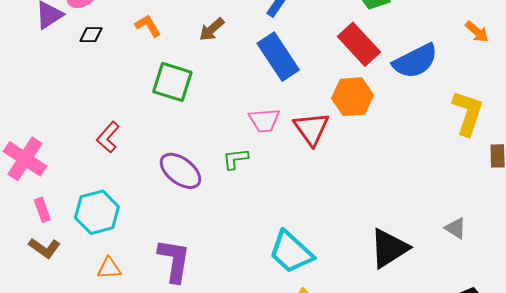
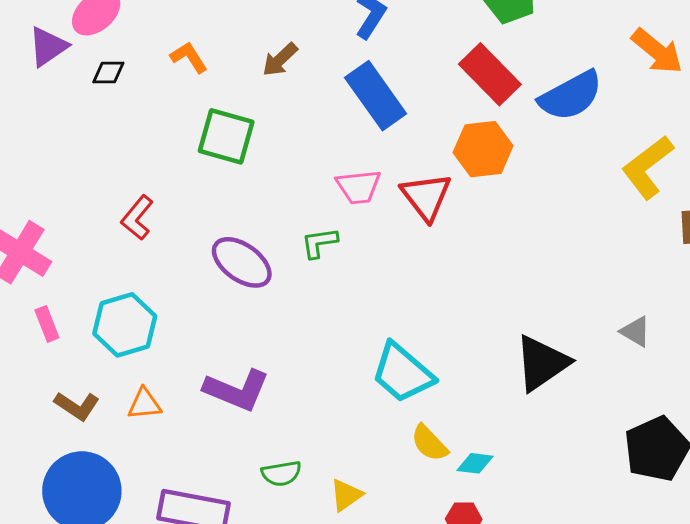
orange arrow: (477, 32) -> (657, 51), size x1.5
yellow L-shape: (468, 113) -> (648, 167), turned -144
brown L-shape: (44, 248) -> (77, 406), moved
purple L-shape: (174, 260) -> (237, 390), turned 105

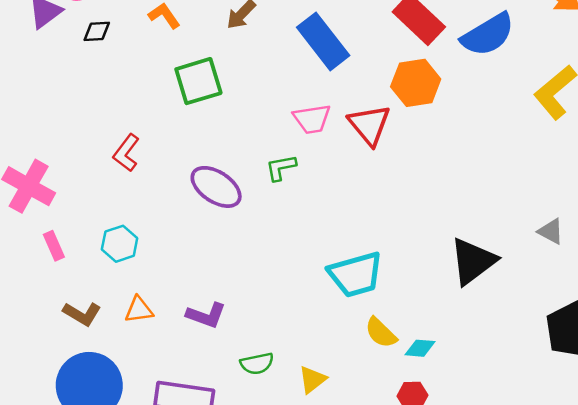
green square: (226, 136) -> (198, 81), turned -30
cyan hexagon: (125, 325) -> (120, 244), size x0.7
cyan trapezoid: (402, 373) -> (356, 274), turned -54
purple L-shape: (237, 390) -> (206, 315), moved, size x0.7

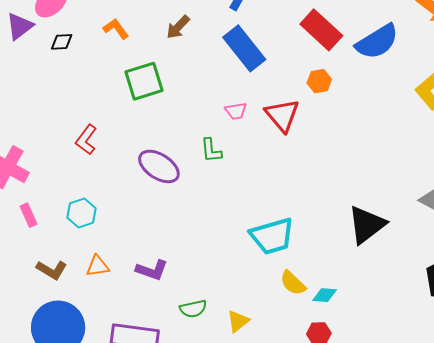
orange hexagon: (416, 83) -> (319, 81), size x0.6
pink trapezoid: (312, 119) -> (236, 111), size x0.7
green L-shape: (281, 168) -> (211, 150), turned -84

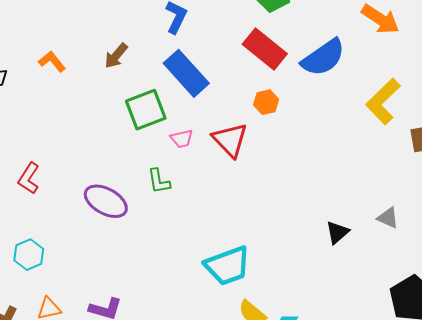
green square: (144, 81) -> (146, 110), moved
black triangle: (367, 225) -> (337, 232), moved, size x0.6

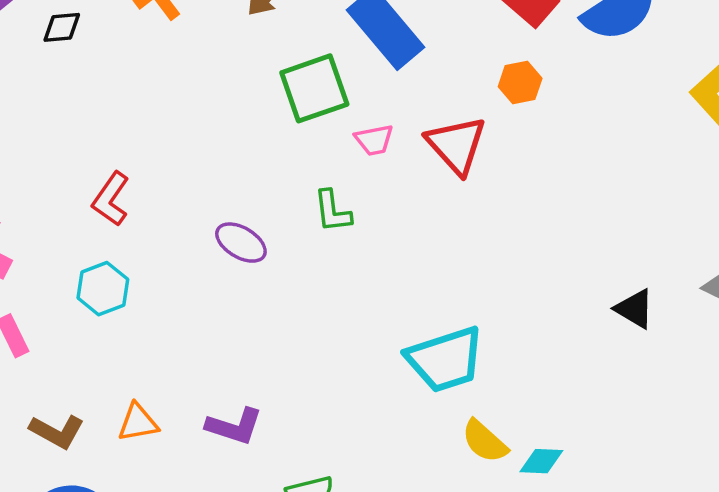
purple ellipse: (106, 201) -> (241, 243), size x0.7
black triangle: (337, 232) -> (635, 309), turned -50
cyan hexagon: (29, 255) -> (103, 289), moved

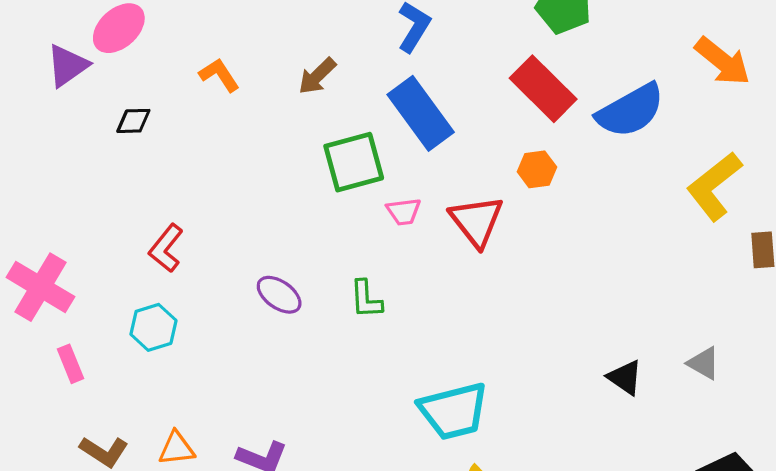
black diamond: (62, 27) -> (133, 121), moved
green L-shape: (332, 211) -> (366, 299), moved

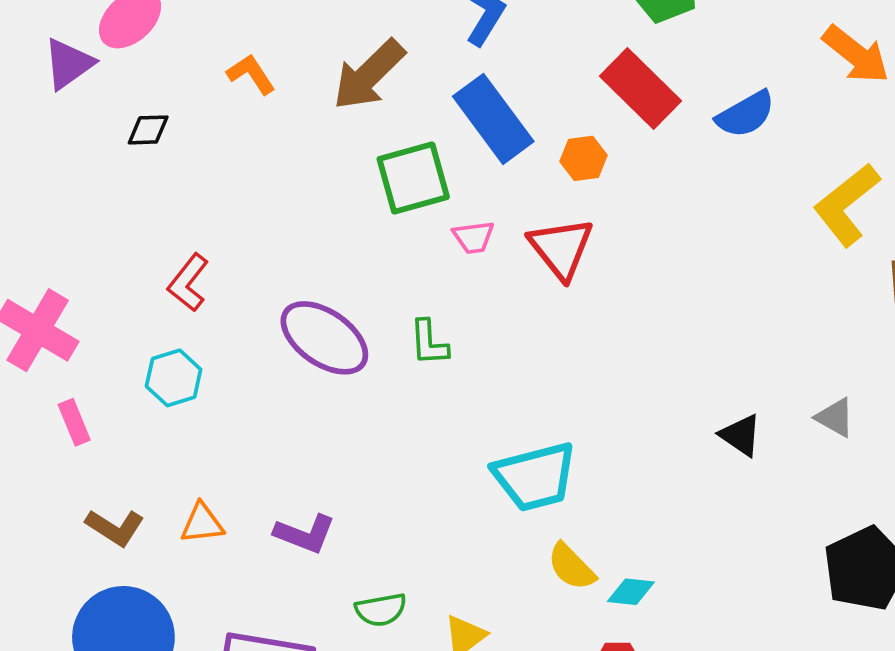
brown arrow: (317, 76) -> (369, 75), size x1.6
blue semicircle: (630, 111) -> (746, 114), size x0.7
orange hexagon: (537, 169) -> (583, 158), moved
purple ellipse: (279, 295) -> (324, 338), size x1.6

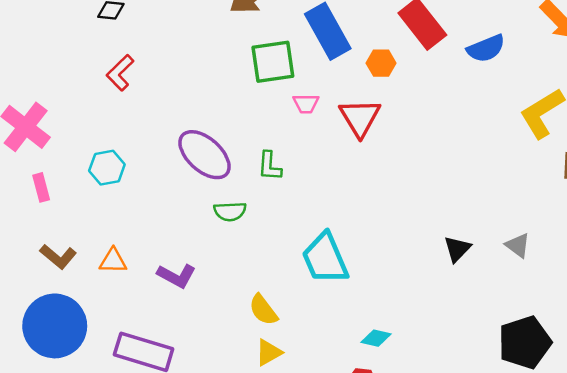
red L-shape: (188, 283) -> (120, 73), moved
black triangle: (741, 435) -> (457, 249), turned 32
cyan trapezoid: (535, 477) -> (325, 258), turned 74
yellow semicircle: (571, 567) -> (263, 310), moved
green semicircle: (381, 610) -> (230, 211), moved

